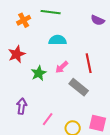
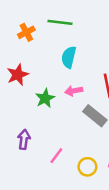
cyan semicircle: (58, 40) -> (69, 57), turned -78
pink arrow: (62, 67) -> (74, 91), turned 32

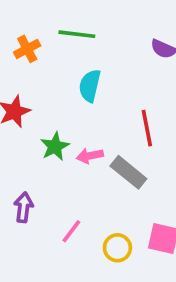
pink arrow: (74, 91) -> (90, 156), moved

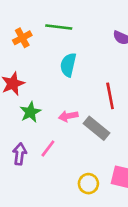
green star: (55, 147) -> (30, 112), moved
pink line: (71, 231) -> (48, 148), moved

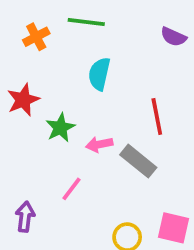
green star: (30, 112) -> (60, 128), moved
purple arrow: (20, 154) -> (25, 217), moved

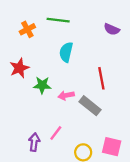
green star: (60, 128) -> (42, 85), turned 30
pink line: (71, 189) -> (56, 133), moved
purple arrow: (25, 217) -> (34, 142), moved

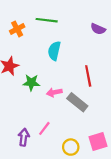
pink square: (112, 147) -> (98, 142), turned -30

